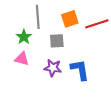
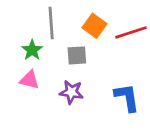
orange square: (70, 19) -> (94, 26), turned -36
blue L-shape: (80, 70) -> (127, 97), moved

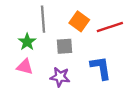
blue L-shape: (127, 97) -> (101, 68), moved

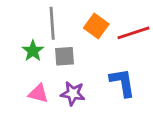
gray square: (65, 46) -> (65, 56), moved
pink triangle: (25, 67) -> (38, 93), moved

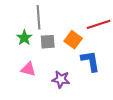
orange square: (96, 26) -> (73, 40), moved
purple star: (73, 93) -> (61, 79), moved

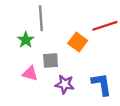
gray square: (48, 42) -> (51, 60), moved
blue L-shape: (90, 61) -> (102, 84), moved

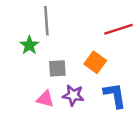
orange square: (78, 42) -> (95, 62), moved
pink triangle: (30, 73) -> (45, 99), moved

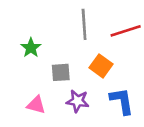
gray line: (46, 21) -> (84, 24), moved
pink triangle: (45, 99) -> (36, 105), moved

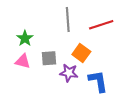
purple star: (78, 101) -> (69, 73), moved
pink triangle: (36, 105) -> (23, 61), moved

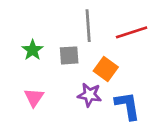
gray square: (49, 58) -> (69, 55), moved
pink triangle: (23, 61) -> (34, 98), moved, turned 49

